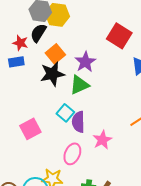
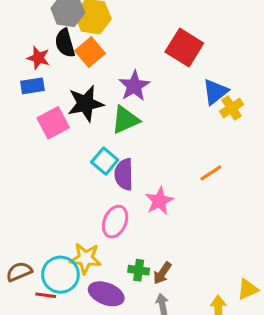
black semicircle: (38, 33) -> (65, 43), turned -48
orange square: (55, 54) -> (90, 52), moved
pink square: (30, 129) -> (53, 123), moved

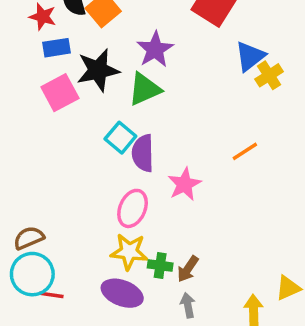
blue rectangle: (32, 86) -> (56, 48), moved
yellow star: (86, 258) -> (129, 252), moved
brown semicircle: (19, 272) -> (29, 238), moved
cyan circle: (60, 275) -> (32, 274), moved

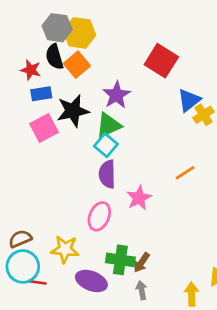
cyan square: (120, 138) -> (106, 145), moved
yellow star: (129, 252) -> (65, 249), moved
green cross: (160, 265) -> (120, 260), size x1.5

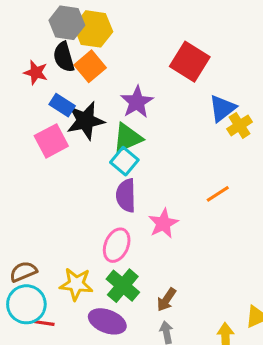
blue rectangle: (41, 94) -> (62, 105), moved, turned 42
green cross: (120, 260) -> (123, 286), moved, turned 32

